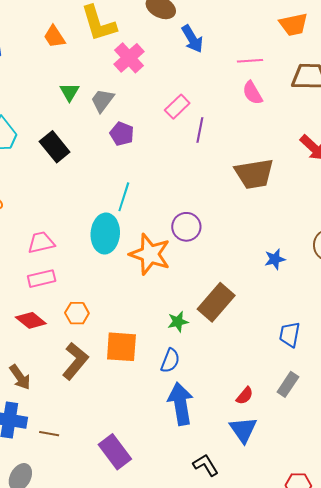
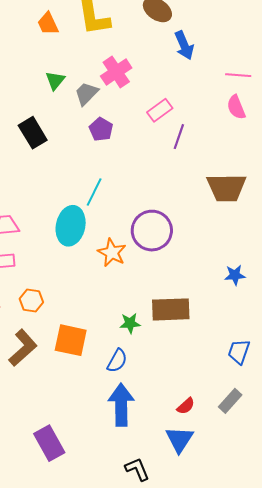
pink cross: (129, 58) -> (116, 72), moved
purple circle: (186, 227) -> (152, 231), size x1.4
orange star: (150, 254) -> (112, 253), size x0.7
brown rectangle: (216, 302) -> (171, 309), turned 39

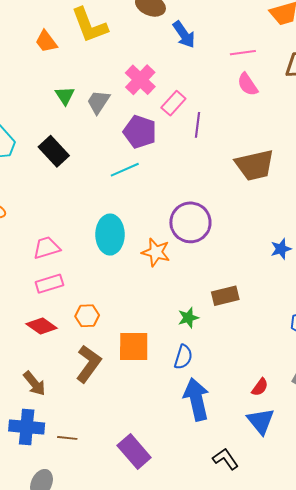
pink cross: (116, 72) -> (140, 80), moved
purple pentagon: (101, 129) -> (140, 132), moved, size x1.4
cyan line: (94, 192) -> (125, 170), moved, turned 52
brown rectangle: (171, 309) -> (225, 296), size x0.7

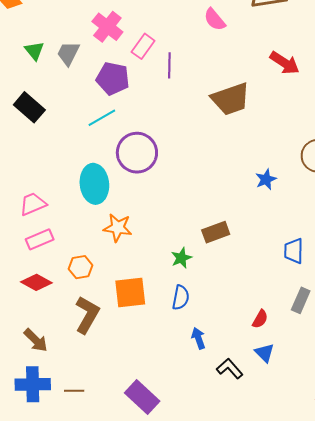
purple circle: (190, 222) -> (137, 153), moved
orange star: (156, 252) -> (118, 228), moved
blue arrow: (196, 399) -> (198, 338), size x0.5
blue triangle: (261, 421) -> (265, 353), size x0.7
black L-shape: (226, 459) -> (230, 369), moved

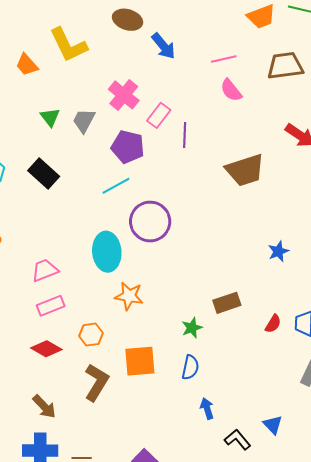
red semicircle: (260, 319) -> (273, 324), moved

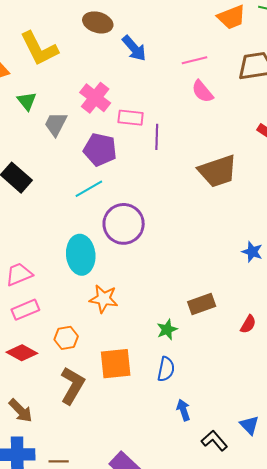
pink rectangle: (159, 115) -> (131, 118), turned 60
green triangle: (50, 117) -> (27, 101), moved
blue star: (278, 251) -> (252, 252), turned -30

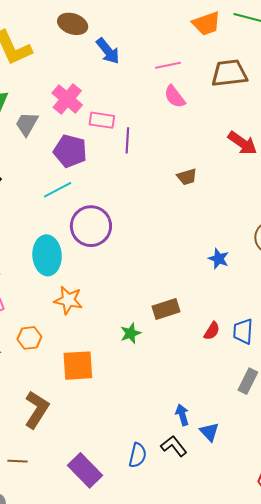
brown trapezoid: (218, 171) -> (187, 177), size x0.5
blue semicircle: (166, 369) -> (138, 455), moved
brown L-shape: (72, 385) -> (37, 410), moved
blue arrow: (183, 410) -> (182, 415), moved

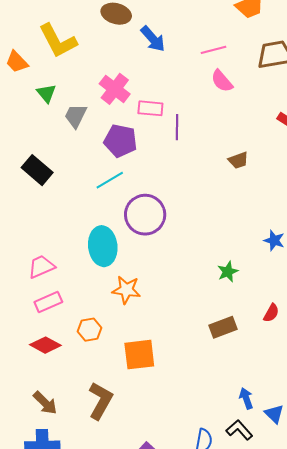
brown rectangle: (166, 309) -> (223, 327), moved
green star: (131, 333) -> (228, 272), moved

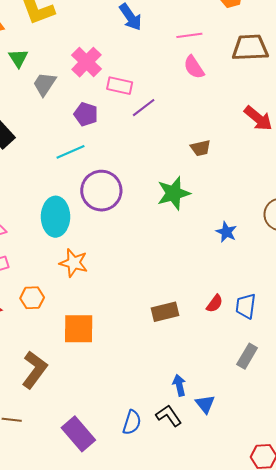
purple line: (177, 127) -> (144, 108), turned 45
purple pentagon: (120, 141) -> (86, 114), size x0.7
green star: (228, 272) -> (174, 193), moved, size x1.6

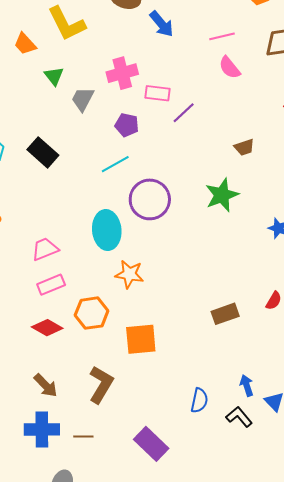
pink cross: (87, 62) -> (122, 73), turned 36
orange hexagon: (32, 298) -> (92, 313), size x1.4
blue semicircle: (132, 422) -> (199, 400), moved

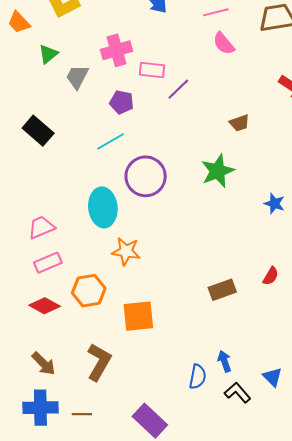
green triangle: (54, 76) -> (48, 54), turned 30
blue arrow: (247, 385) -> (224, 361), moved

